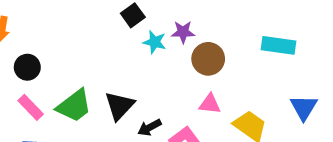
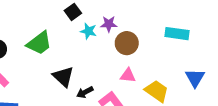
green trapezoid: (74, 106) -> (39, 43), moved
black triangle: (119, 106) -> (63, 77), turned -30

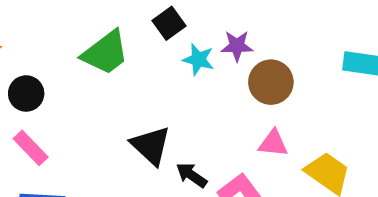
green trapezoid: (39, 43) -> (105, 53), moved
black arrow: (85, 92) -> (192, 175), turned 63

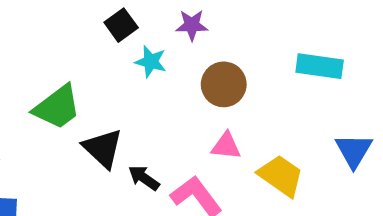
purple star: (237, 46) -> (192, 25), moved
green trapezoid: (105, 53) -> (57, 107), moved

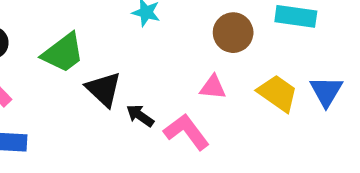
brown circle: (224, 84) -> (233, 33), moved
yellow trapezoid: (281, 176) -> (278, 93), moved

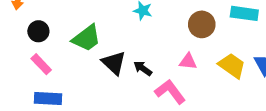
black arrow: (140, 116) -> (143, 68), moved

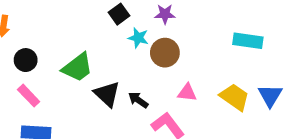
brown circle: (202, 24) -> (165, 53), moved

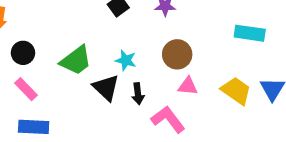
cyan star: (138, 38) -> (126, 60), moved
brown circle: (165, 53) -> (177, 54), moved
black arrow: (138, 100) -> (138, 94), turned -132

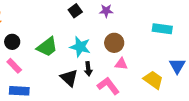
cyan star: (126, 60) -> (80, 47), size x1.5
black triangle: (106, 88) -> (69, 78), moved
yellow trapezoid: (236, 91) -> (153, 80), moved

